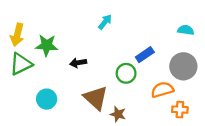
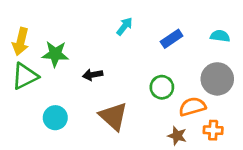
blue rectangle: (145, 55) -> (172, 39), moved
green circle: (126, 73) -> (162, 87), moved
brown star: (118, 114) -> (177, 136), moved

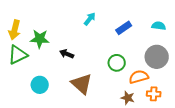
black arrow: (93, 75) -> (67, 54), turned 32

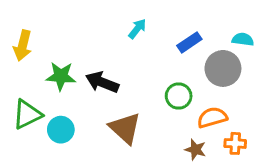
green star: (40, 39) -> (61, 76), moved
black arrow: (67, 54) -> (102, 82), size x1.5
green triangle: (18, 55) -> (27, 114), moved
gray circle: (157, 57) -> (223, 68), moved

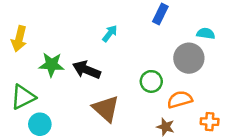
cyan arrow: (137, 29) -> (110, 33), moved
blue rectangle: (189, 42) -> (160, 14), moved, turned -30
cyan circle: (61, 130) -> (40, 124), moved
orange cross: (235, 143) -> (210, 122), moved

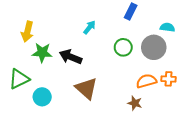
yellow arrow: (19, 39) -> (27, 32), moved
green circle: (151, 81) -> (123, 47), moved
orange cross: (210, 122) -> (168, 79), moved
cyan circle: (40, 124) -> (42, 97), moved

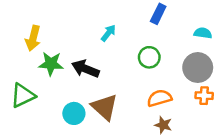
gray circle: (154, 47) -> (198, 68), moved
orange semicircle: (146, 81) -> (159, 98), moved
cyan circle: (42, 97) -> (74, 113), moved

